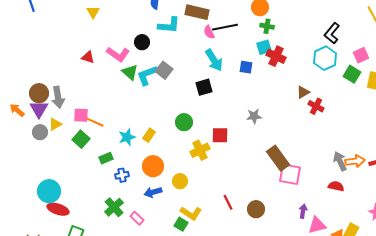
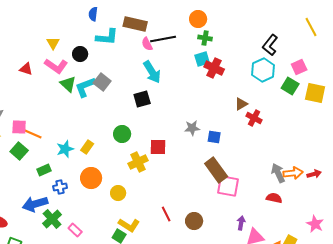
yellow triangle: (93, 12) -> (53, 43), moved
blue square: (246, 67) -> (214, 137), moved
blue arrow: (153, 192) -> (35, 204), moved, size x1.4

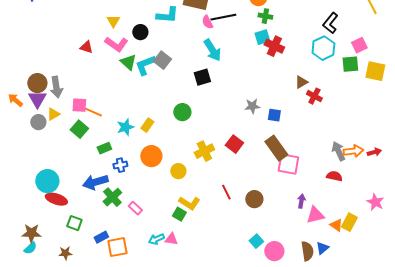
green square: (290, 86) -> (350, 64), turned -36
red square: (158, 147) -> (234, 144), moved, turned 36
yellow cross: (138, 162) -> (204, 151), moved

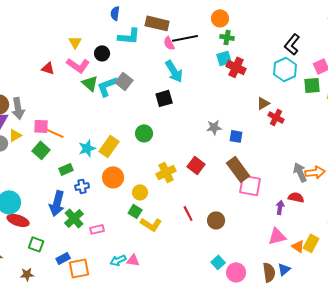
yellow rectangle: (147, 125) -> (109, 146), size x1.5
blue arrow: (95, 182) -> (57, 203), turned -60
purple arrow: (301, 201) -> (280, 207), moved
pink rectangle: (135, 208) -> (97, 229), turned -56
green square: (179, 214) -> (135, 211), moved

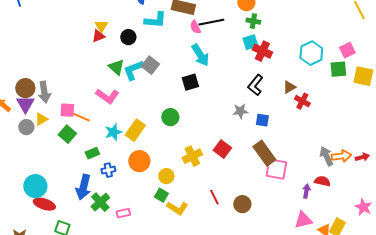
black L-shape: (292, 44) -> (255, 85), moved
pink L-shape: (78, 65) -> (107, 96), moved
red triangle: (48, 68) -> (98, 36), moved, turned -40

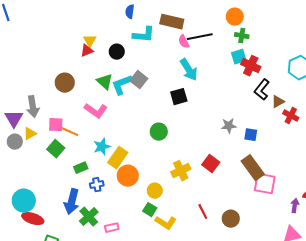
black L-shape: (255, 85) -> (262, 90), moved
brown circle: (25, 88) -> (65, 83), moved
yellow rectangle: (135, 130) -> (118, 158), moved

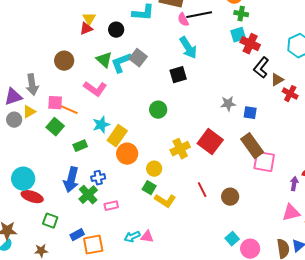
purple triangle: (14, 119) -> (13, 97), turned 42
red square: (211, 164) -> (210, 142), size x1.4
blue cross: (97, 185) -> (98, 178), moved

